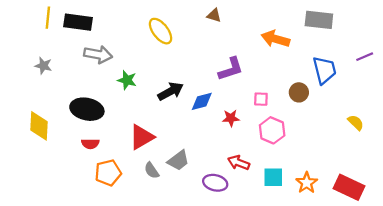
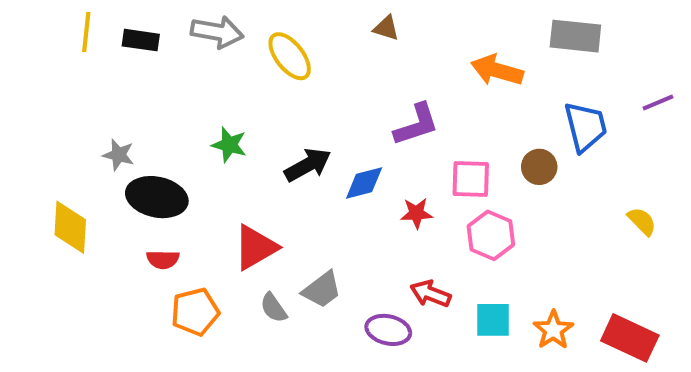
black rectangle: (78, 22) -> (141, 40), size x0.7
gray arrow: (98, 54) -> (217, 32), moved
gray star: (43, 66) -> (119, 155), moved
pink square: (261, 99) -> (471, 179), size x1.5

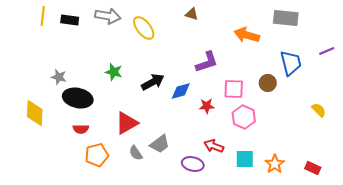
red rectangle: (630, 338) -> (313, 168), size x0.6

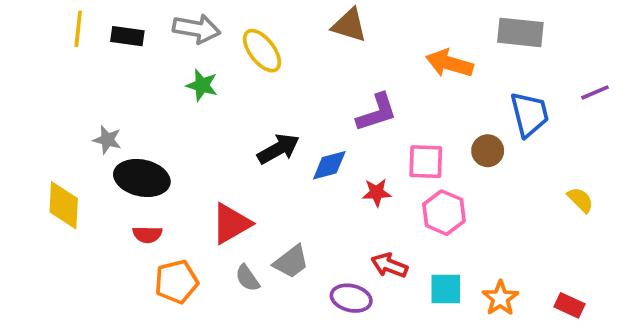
brown triangle: (192, 14) -> (349, 25), size x1.5
green star: (114, 72) -> (202, 85), moved

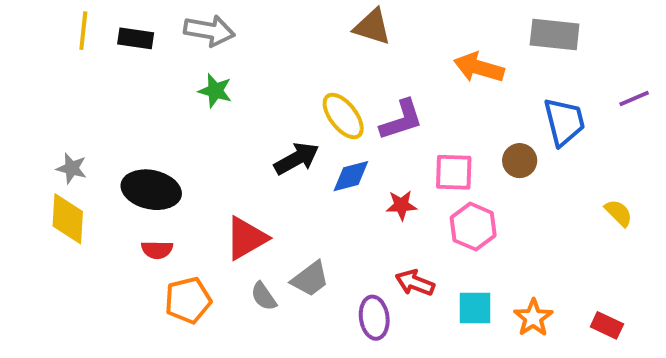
yellow ellipse: (262, 51) -> (343, 116), moved
gray star: (107, 140) -> (72, 168), moved
purple ellipse: (351, 298) -> (374, 318), turned 69

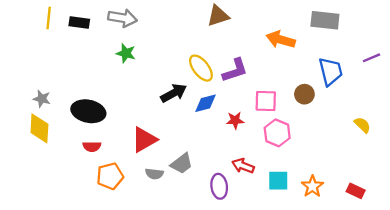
brown triangle: (372, 27) -> (218, 16), turned -35
gray semicircle: (264, 296) -> (154, 174), turned -48

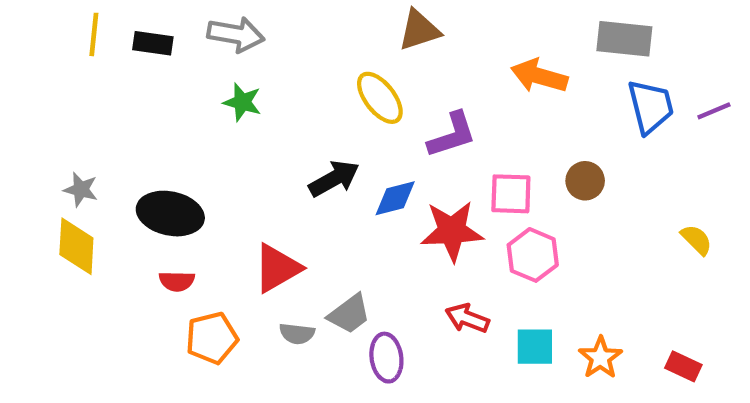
yellow ellipse: (201, 68) -> (380, 98), moved
blue trapezoid: (331, 71) -> (651, 107), moved
red star: (235, 120) -> (452, 231), size x1.8
purple ellipse: (219, 186) -> (386, 358), moved

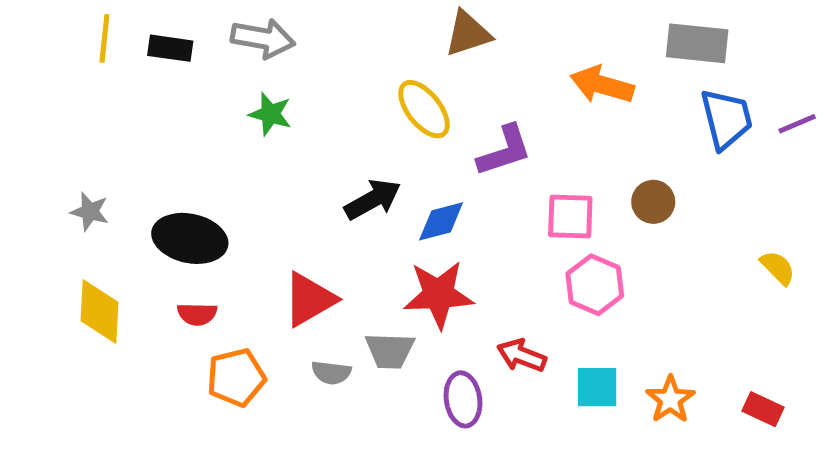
red star: (452, 231) -> (439, 295), moved
yellow diamond: (76, 246) -> (100, 312), moved
gray trapezoid: (349, 314) -> (390, 351), turned 39
purple ellipse: (386, 358) -> (463, 399), moved

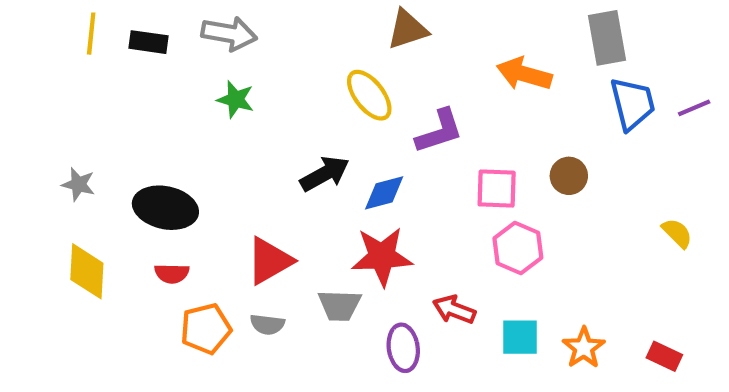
gray rectangle: (697, 43) -> (607, 38), turned 74
gray semicircle: (331, 373) -> (267, 324), moved

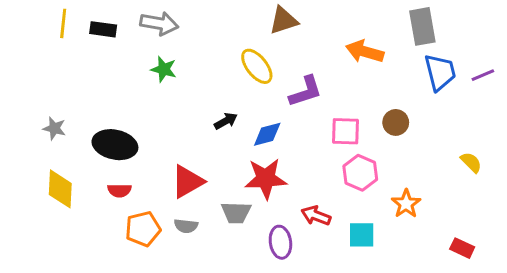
black arrow: (325, 174) -> (226, 121), size x0.7
orange star: (584, 348) -> (406, 204), moved

